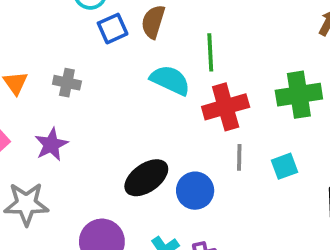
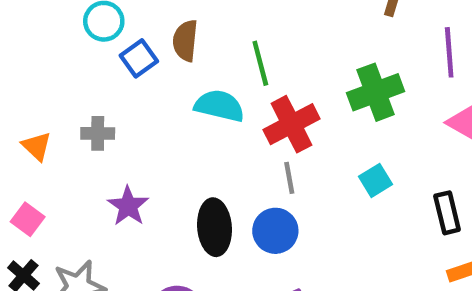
purple star: (51, 145) -> (128, 206), moved
gray line: (239, 157) -> (289, 178), moved
black ellipse: (146, 178) -> (215, 227), turned -48

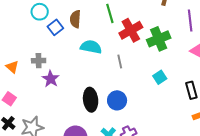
green line: (260, 63) -> (110, 13), moved
red cross: (291, 124) -> (131, 30), moved
gray line: (289, 178) -> (120, 61), moved
purple star: (128, 206) -> (51, 79), moved

